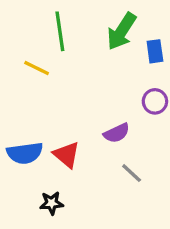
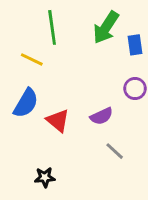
blue semicircle: (25, 153) -> (26, 103), moved, turned -52
red triangle: (67, 155) -> (58, 121), moved

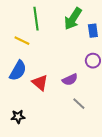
black star: (45, 177) -> (18, 117), moved

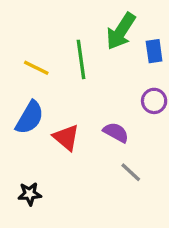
green line: (36, 19) -> (81, 59), moved
purple semicircle: (70, 80) -> (116, 132), turned -126

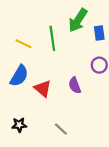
purple semicircle: (116, 132) -> (75, 85), turned -140
gray line: (131, 172) -> (61, 129), moved

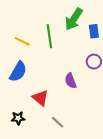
red triangle: (43, 89) -> (40, 98), moved

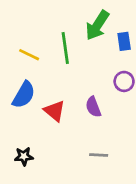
red triangle: (40, 98) -> (55, 111), moved
gray line: (57, 122) -> (99, 155), moved, turned -40

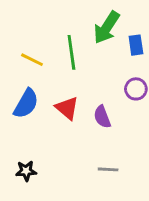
red triangle: (55, 111) -> (67, 108), moved

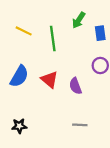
green arrow: (107, 27) -> (79, 20), size x0.7
yellow line: (32, 60) -> (24, 31), moved

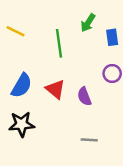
yellow line: (24, 31) -> (16, 31), moved
black star: (19, 126) -> (22, 124), moved, size x1.5

